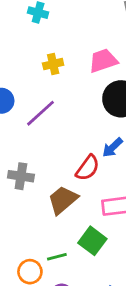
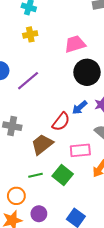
yellow cross: (53, 64) -> (30, 34), moved
green line: (57, 257) -> (35, 175), moved

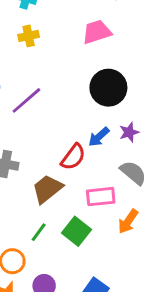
pink trapezoid: (75, 44) -> (97, 32), moved
green line: (35, 175) -> (39, 232), turned -40

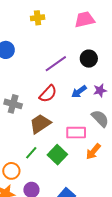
black circle: (108, 88) -> (89, 59), size x0.7
purple line: (26, 100) -> (56, 64), moved
red semicircle: (73, 157) -> (48, 94), moved

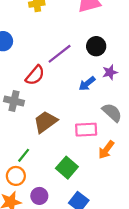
purple star: (100, 90) -> (110, 72), moved
red semicircle: (48, 94) -> (35, 75), moved
green line: (31, 153) -> (24, 155), moved
green square: (57, 155) -> (67, 168), moved

